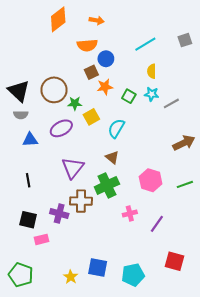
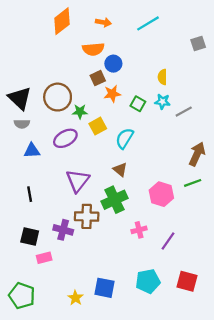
cyan line: (145, 44) -> (148, 23), moved
brown arrow: (184, 143) -> (197, 154), turned -40
green line: (185, 184) -> (193, 183), moved
cyan pentagon: (133, 275) -> (148, 281), moved

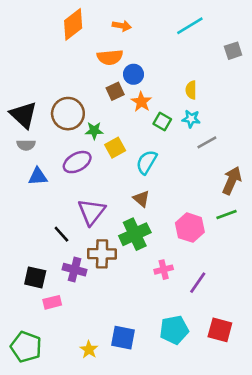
cyan line: (148, 23) -> (190, 26), moved
orange star: (112, 94) -> (141, 102), moved, turned -30
gray line: (184, 112) -> (207, 142), moved
black line: (30, 194) -> (61, 234), moved, turned -32

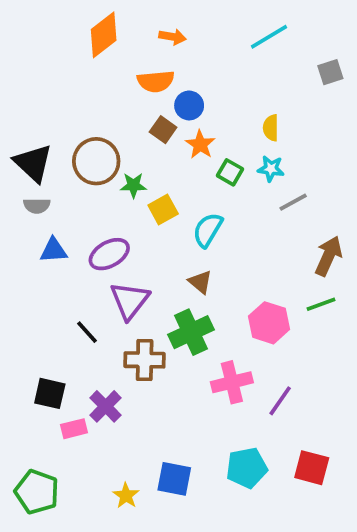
brown square: (115, 91) -> (163, 130), turned -30
purple ellipse: (77, 162) -> (109, 254), moved
purple cross: (75, 270) -> (106, 406), moved, turned 30
pink cross: (164, 270) -> (232, 382), size x1.5

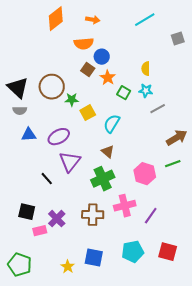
brown arrow: (328, 256) -> (177, 138), turned 35
brown cross: (145, 360) -> (93, 215), moved

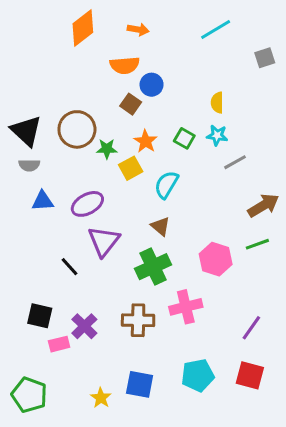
orange star: (108, 78) -> (146, 141), moved
purple line: (151, 216) -> (251, 328), moved

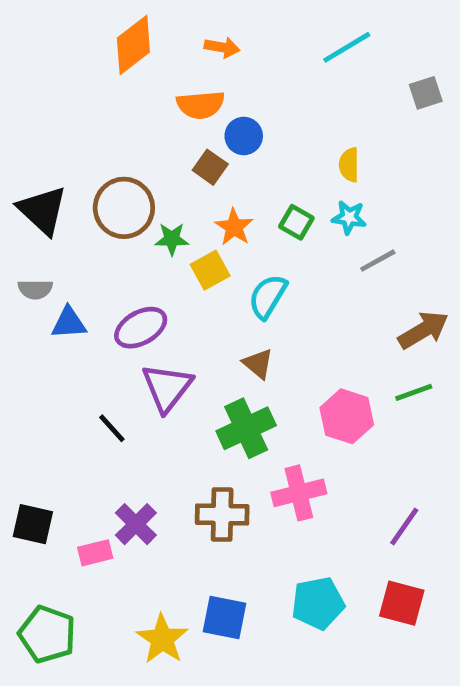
gray semicircle: (29, 165) -> (35, 289), moved
black square: (40, 316) -> (33, 524), moved
yellow star: (101, 398) -> (162, 639), size x1.5

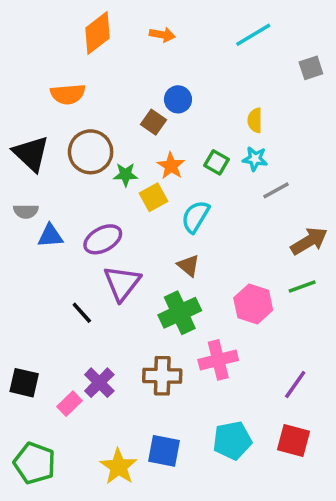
orange semicircle: (201, 105) -> (68, 94), moved
pink rectangle: (95, 553) -> (70, 404), turned -30

